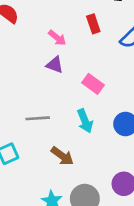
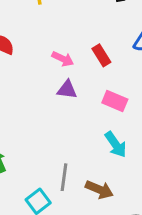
red rectangle: (93, 24) -> (101, 55), moved
gray line: (38, 118) -> (64, 177), moved, turned -65

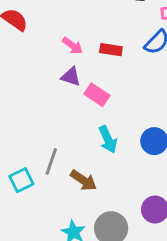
red rectangle: (101, 55) -> (111, 50), turned -60
pink rectangle: (115, 101) -> (97, 95), moved

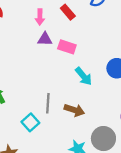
pink arrow: (73, 46) -> (40, 17), turned 70
red rectangle: (111, 50) -> (68, 12), turned 56

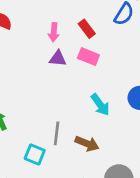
pink rectangle: (67, 47) -> (88, 57), moved
cyan square: (30, 122) -> (35, 154), turned -30

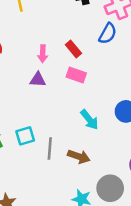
purple triangle: (58, 58) -> (38, 80), moved
cyan square: (35, 154) -> (25, 136), moved, turned -36

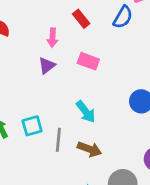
red rectangle: (73, 49) -> (81, 19), moved
purple triangle: (38, 80) -> (47, 65), turned -42
cyan arrow: (89, 120) -> (86, 112), moved

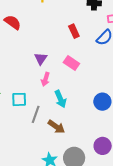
pink arrow: (52, 38) -> (46, 79), moved
purple triangle: (47, 65) -> (41, 59), turned -32

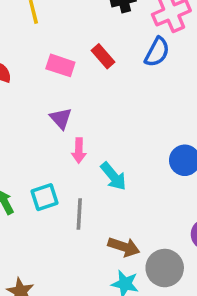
pink rectangle: (71, 63) -> (60, 65), moved
brown arrow: (56, 127) -> (124, 247), moved

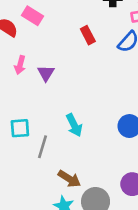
pink rectangle: (60, 65) -> (32, 16), moved
pink arrow: (79, 151) -> (20, 65), moved

